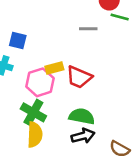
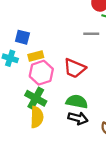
gray line: (88, 29) -> (91, 34), moved
yellow rectangle: (54, 68) -> (36, 56), moved
black arrow: (83, 136) -> (78, 118), turned 30

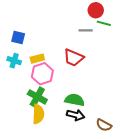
gray line: (91, 34) -> (86, 30), moved
blue square: (22, 37) -> (18, 37), moved
red trapezoid: (75, 68) -> (74, 58), moved

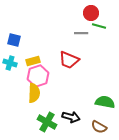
green cross: (37, 97) -> (47, 122), moved
green semicircle: (75, 100) -> (105, 102), moved
yellow semicircle: (38, 114) -> (34, 93), moved

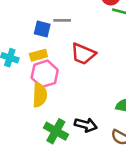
gray line: (81, 33) -> (62, 20), moved
blue square: (14, 40) -> (42, 29), moved

